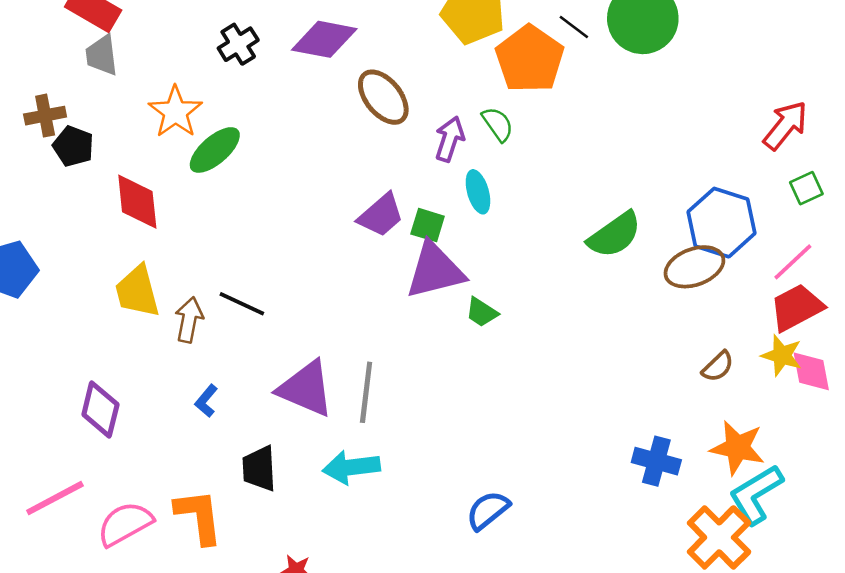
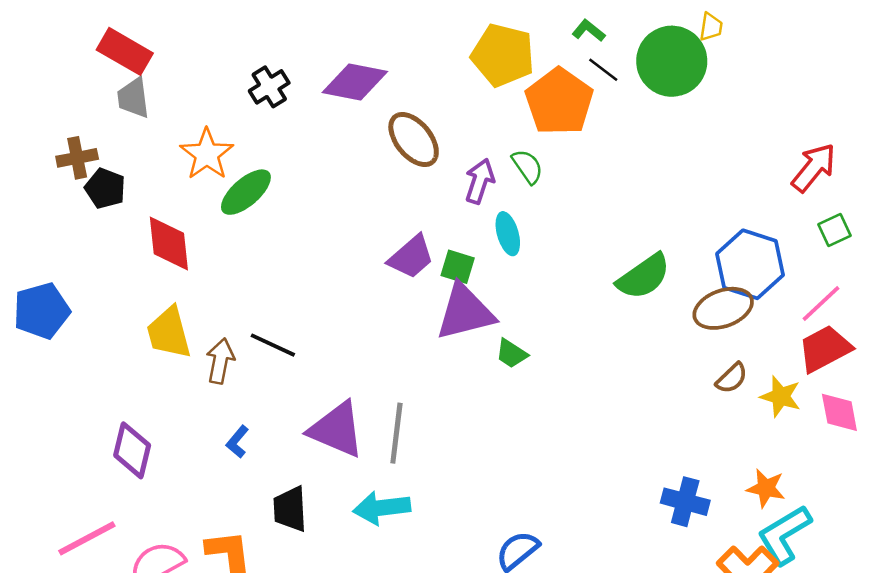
yellow star: (782, 355) -> (781, 396), moved
brown semicircle: (718, 366) -> (732, 378), moved
orange star: (737, 448) -> (766, 488), size x0.7

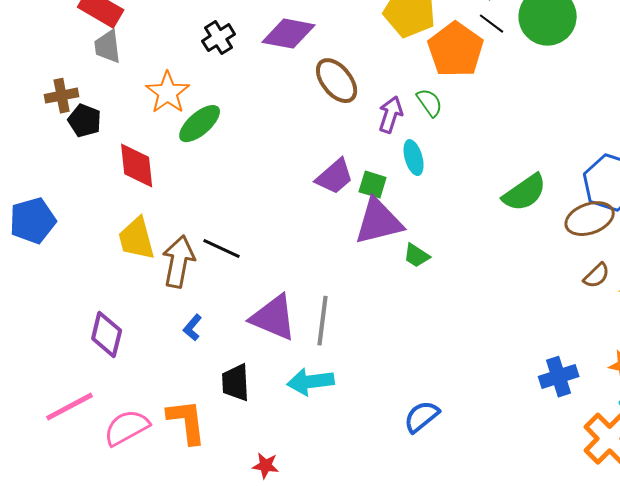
brown arrow: (220, 361) -> (179, 262), size x1.4
blue cross: (685, 502) -> (559, 377), turned -33

